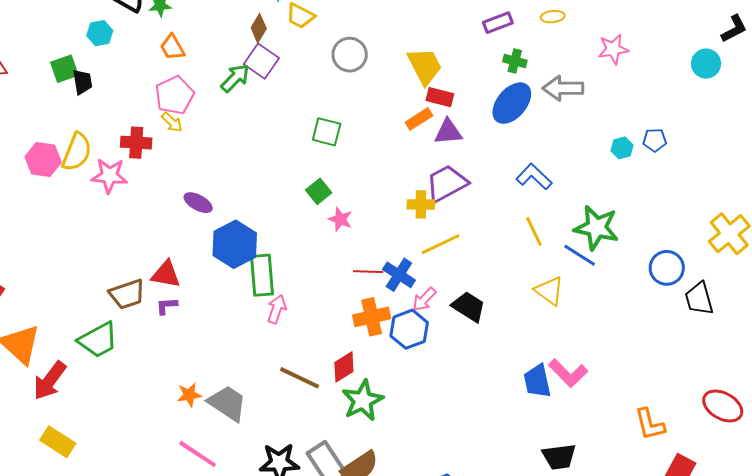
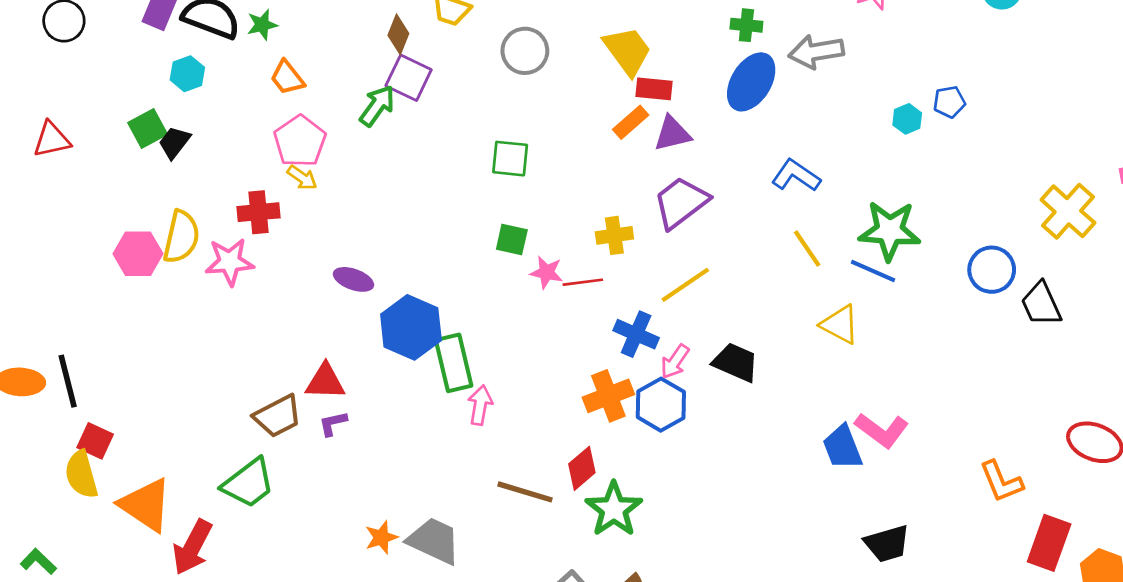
black trapezoid: (82, 82) -> (174, 142), turned -124
green square: (319, 191) -> (512, 240), turned -30
yellow cross: (421, 204) -> (614, 235), moved
red line: (368, 272) -> (583, 282), moved

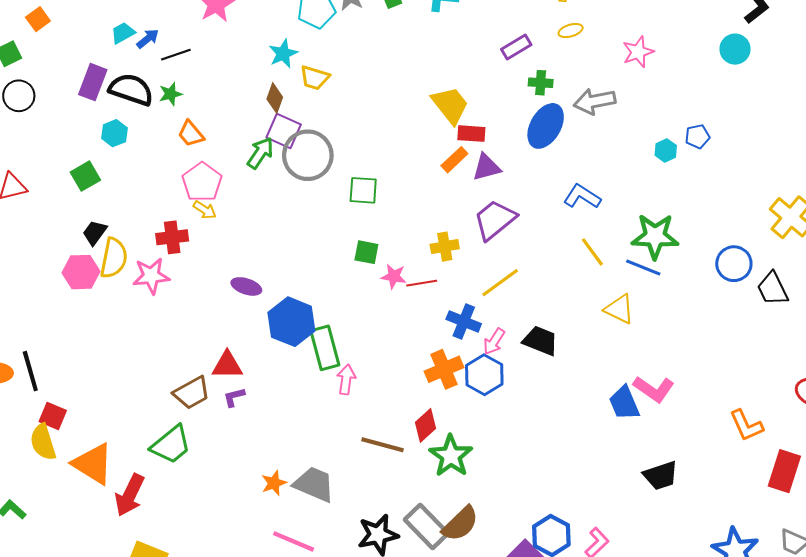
gray circle: (525, 51) -> (308, 155), moved, size x1.4
black trapezoid: (174, 142) -> (95, 233), moved

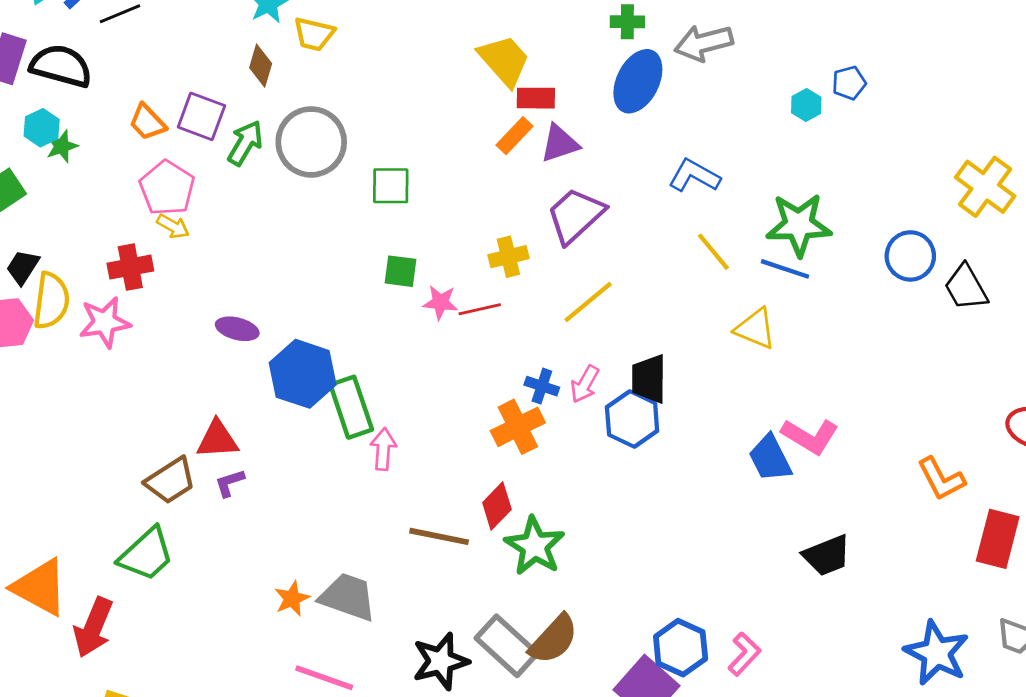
green star: (170, 94) -> (62, 146), moved
purple square: (284, 131) -> (201, 116), moved
blue cross: (464, 321) -> (542, 386), moved, size x0.7
black trapezoid: (540, 341) -> (649, 379), turned -108
blue hexagon: (484, 375) -> (632, 419), moved

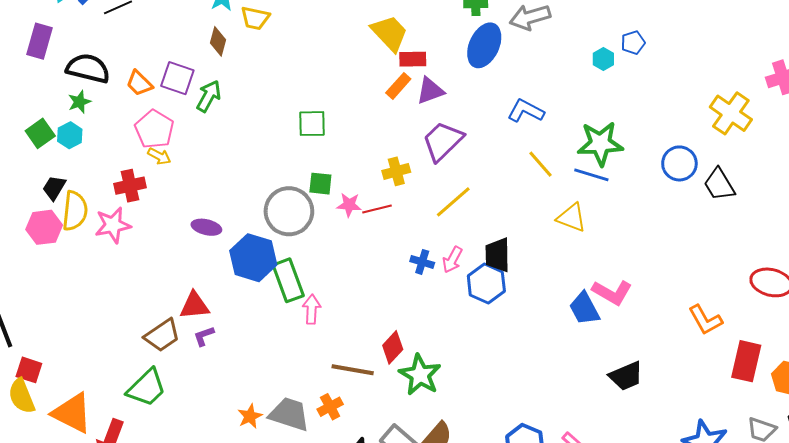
black semicircle: (61, 66) -> (88, 68), moved
cyan hexagon: (42, 128) -> (70, 135), moved
gray circle: (311, 142) -> (289, 211), moved
orange cross: (518, 427) -> (330, 407), moved, size x0.7

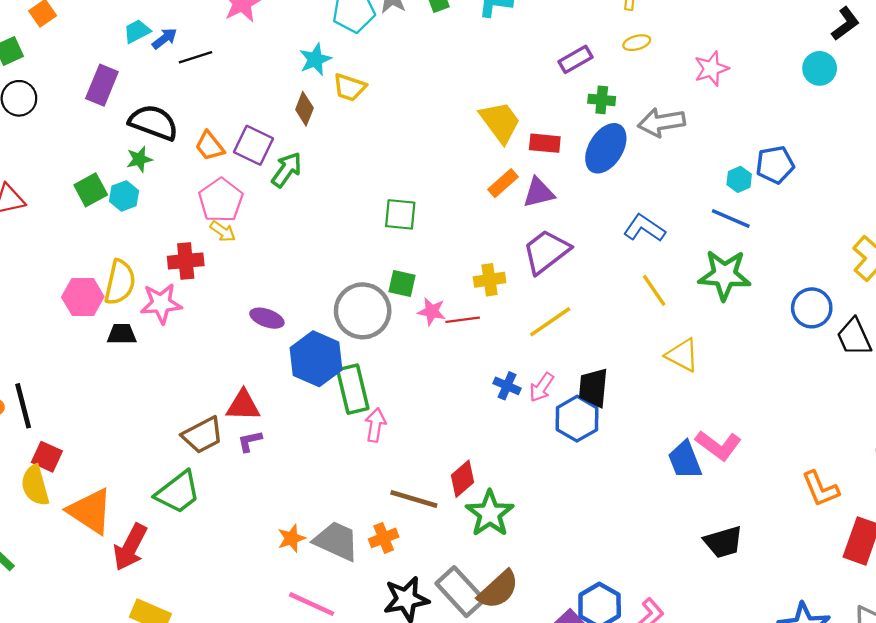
blue pentagon: (633, 43) -> (775, 165), size x1.4
red rectangle: (413, 59) -> (545, 143), moved
blue line: (591, 175) -> (731, 219), moved
black trapezoid: (54, 188) -> (122, 334), moved, turned 52

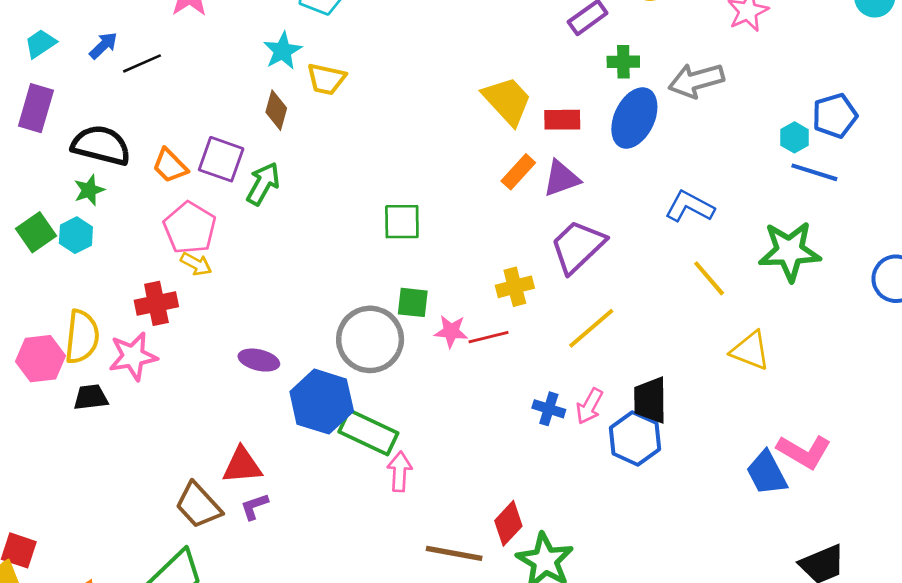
cyan trapezoid: (137, 31) -> (40, 44), moved
blue line: (731, 219) -> (814, 172), moved
green rectangle: (353, 389) -> (368, 432), turned -45
brown trapezoid: (203, 435) -> (198, 505), turned 81

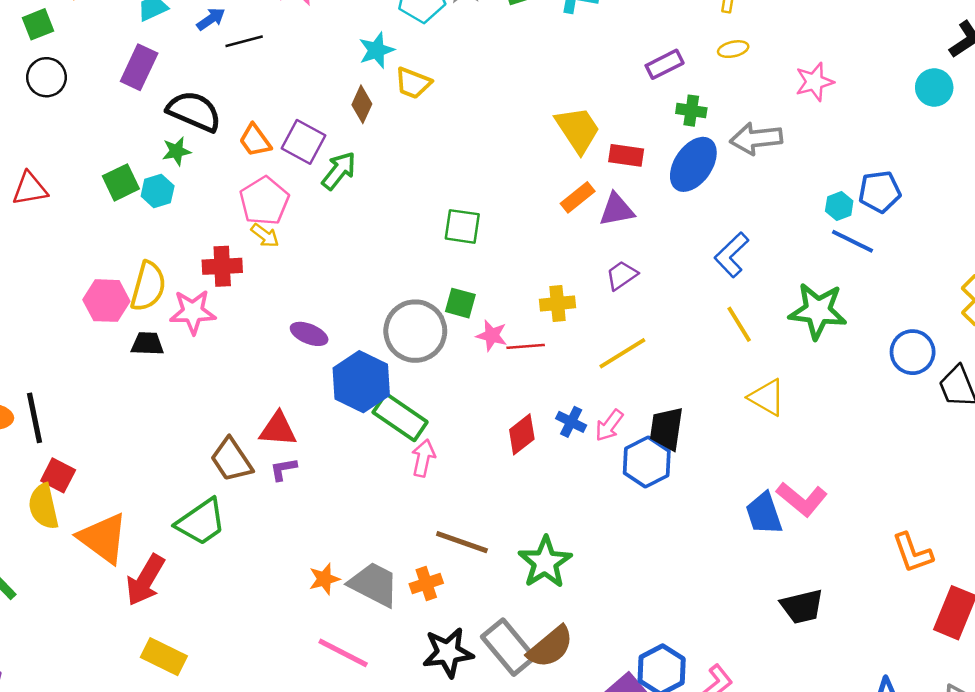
blue L-shape: (690, 207) -> (732, 255), turned -81
purple trapezoid: (578, 246) -> (622, 275), size x0.6
red diamond: (508, 523) -> (522, 434), moved

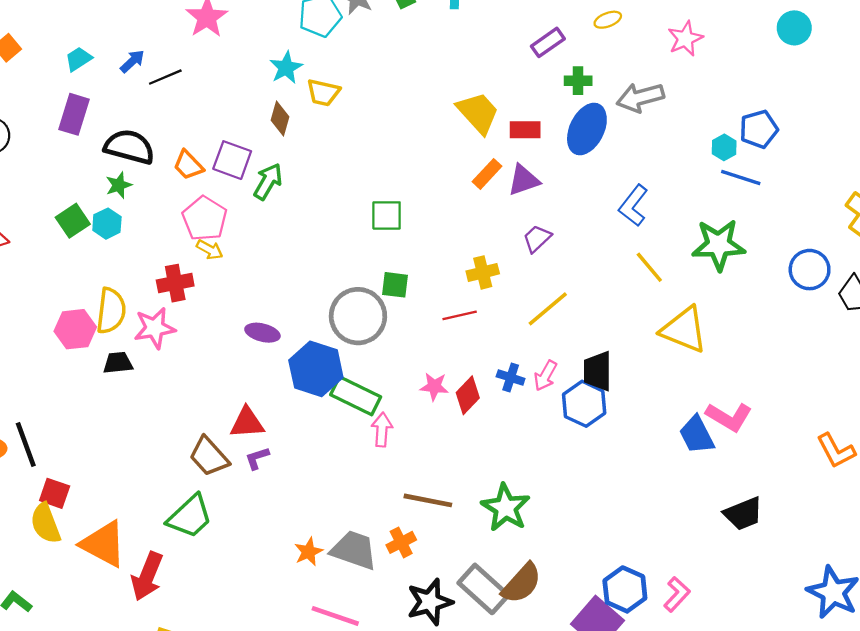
pink star: (492, 336) -> (434, 387), moved
yellow triangle: (767, 397) -> (684, 330), size x1.4

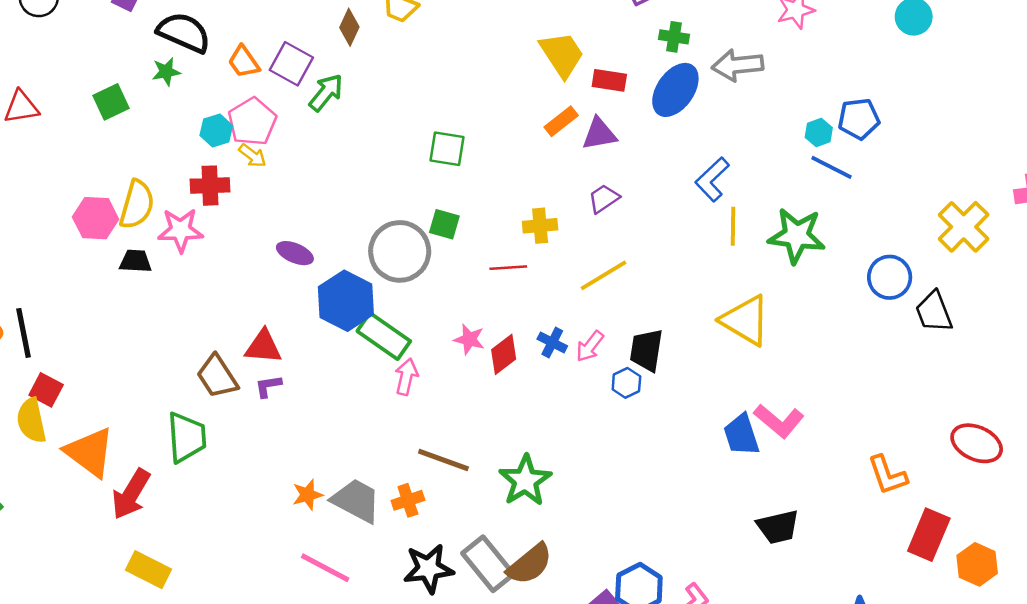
cyan hexagon: (107, 224) -> (216, 130), moved
yellow line: (649, 267) -> (733, 226), moved, turned 32
blue hexagon: (584, 404) -> (626, 383), size x0.6
green trapezoid: (190, 517) -> (187, 437), turned -60

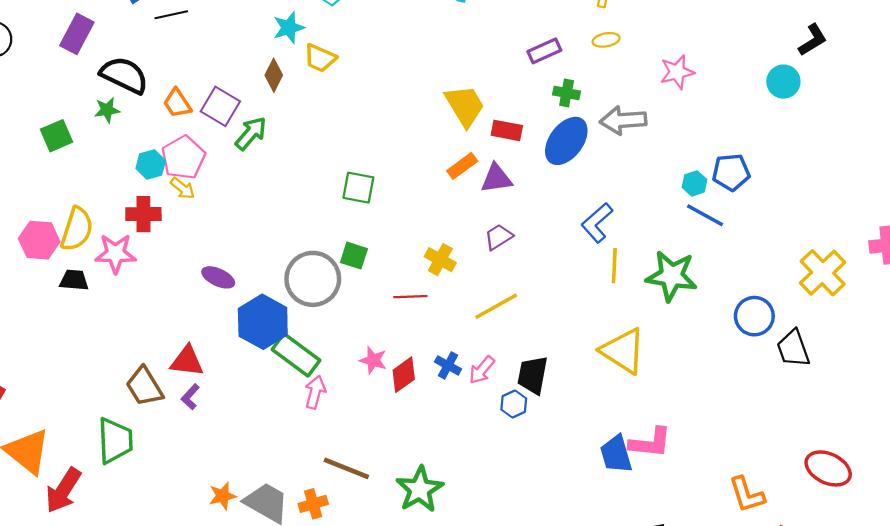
yellow cross: (540, 226) -> (440, 260), turned 32
purple L-shape: (268, 386) -> (190, 397), turned -40
pink L-shape: (779, 421) -> (650, 443), turned -36

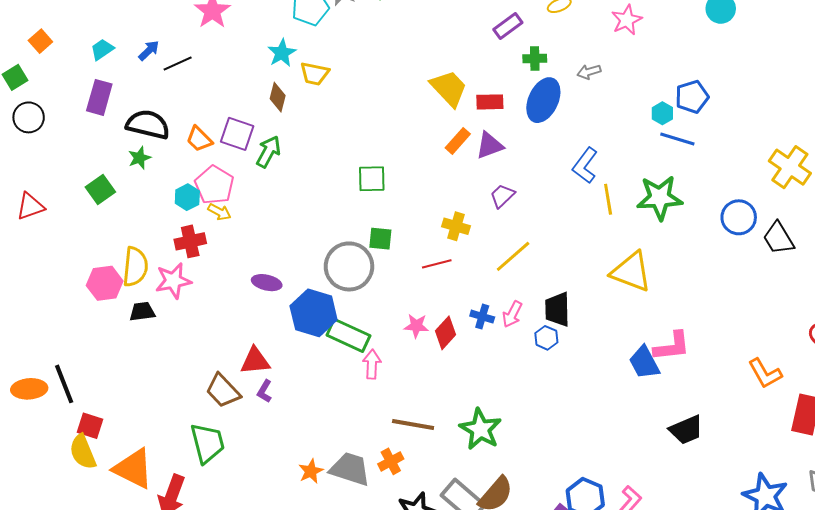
gray arrow: (623, 120) -> (589, 72), size x0.6

